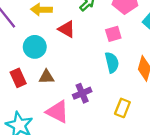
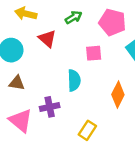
cyan semicircle: (112, 62) -> (74, 80), moved

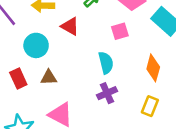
purple cross: (50, 107) -> (107, 93), moved
yellow rectangle: (87, 130) -> (150, 106), moved

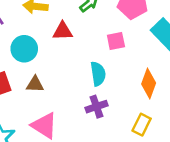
red triangle: (70, 26) -> (63, 31), turned -36

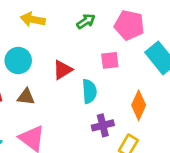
red triangle: (63, 31) -> (63, 70), moved, turned -35
purple cross: (96, 107) -> (103, 125), moved

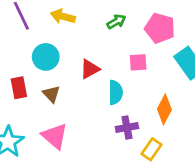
brown triangle: (26, 97) -> (51, 94), turned 36

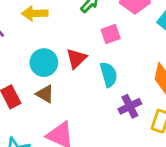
cyan circle: (46, 57) -> (44, 63), moved
pink square: (138, 62) -> (111, 34), moved

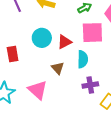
pink square: (111, 34) -> (92, 33), size x1.6
brown triangle: (45, 94) -> (58, 68), moved

